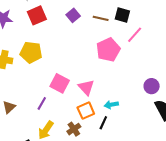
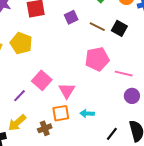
pink line: (135, 35) -> (124, 74), moved, turned 48
purple circle: (152, 86) -> (132, 96), moved
black line: (103, 123) -> (112, 134), moved

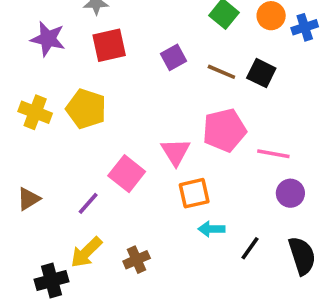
pink triangle: (67, 91) -> (176, 152), moved
orange square: (61, 113) -> (194, 193), moved
black line: (112, 134) -> (250, 248), moved

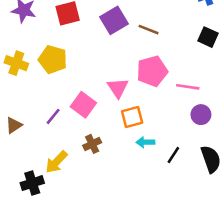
purple square: (174, 57) -> (114, 20), size x1.5
black square: (261, 73) -> (208, 37), moved
purple line: (88, 203) -> (53, 116), moved
brown cross: (137, 260) -> (92, 144), moved

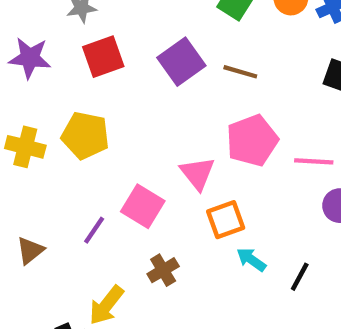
cyan arrow: (145, 142) -> (251, 259), turned 42

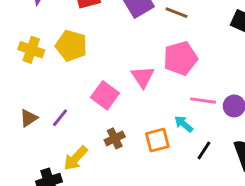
pink line: (314, 161) -> (203, 101), moved
orange square: (226, 220) -> (157, 140), moved
purple line: (94, 230) -> (60, 118), moved
cyan arrow: (251, 259) -> (184, 124), moved

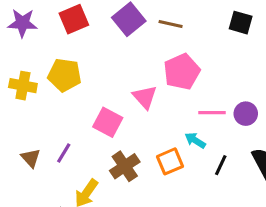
brown triangle: (29, 118) -> (31, 158), turned -30
brown cross: (115, 138) -> (125, 166), size x1.4

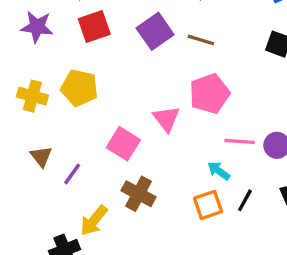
brown triangle: (31, 158) -> (41, 156), moved
orange square: (170, 161) -> (208, 205), moved
brown cross: (125, 166) -> (139, 194), turned -32

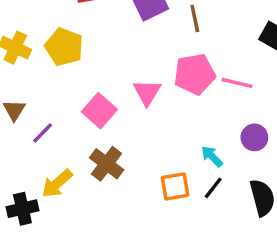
brown line: (201, 40) -> (195, 18), turned 52
pink line: (240, 141) -> (237, 83), moved
cyan arrow: (219, 171) -> (212, 156), moved

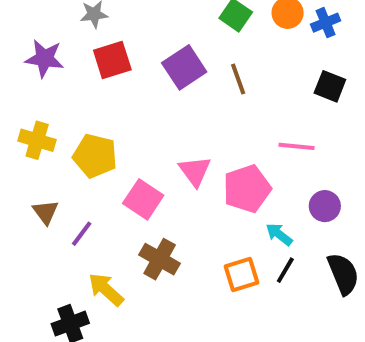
yellow pentagon: (64, 47) -> (95, 156), moved
pink pentagon: (195, 74) -> (247, 189), moved
yellow arrow: (57, 184) -> (106, 289), turned 92

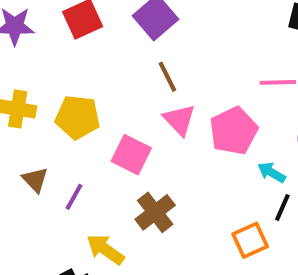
brown line: (238, 79) -> (167, 77), moved
brown cross: (160, 259) -> (155, 212), turned 30
orange square: (241, 275) -> (250, 240), moved

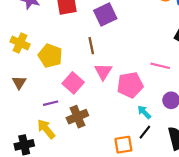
brown line: (167, 77) -> (91, 46), moved
purple line: (74, 197) -> (51, 103), moved, turned 32

